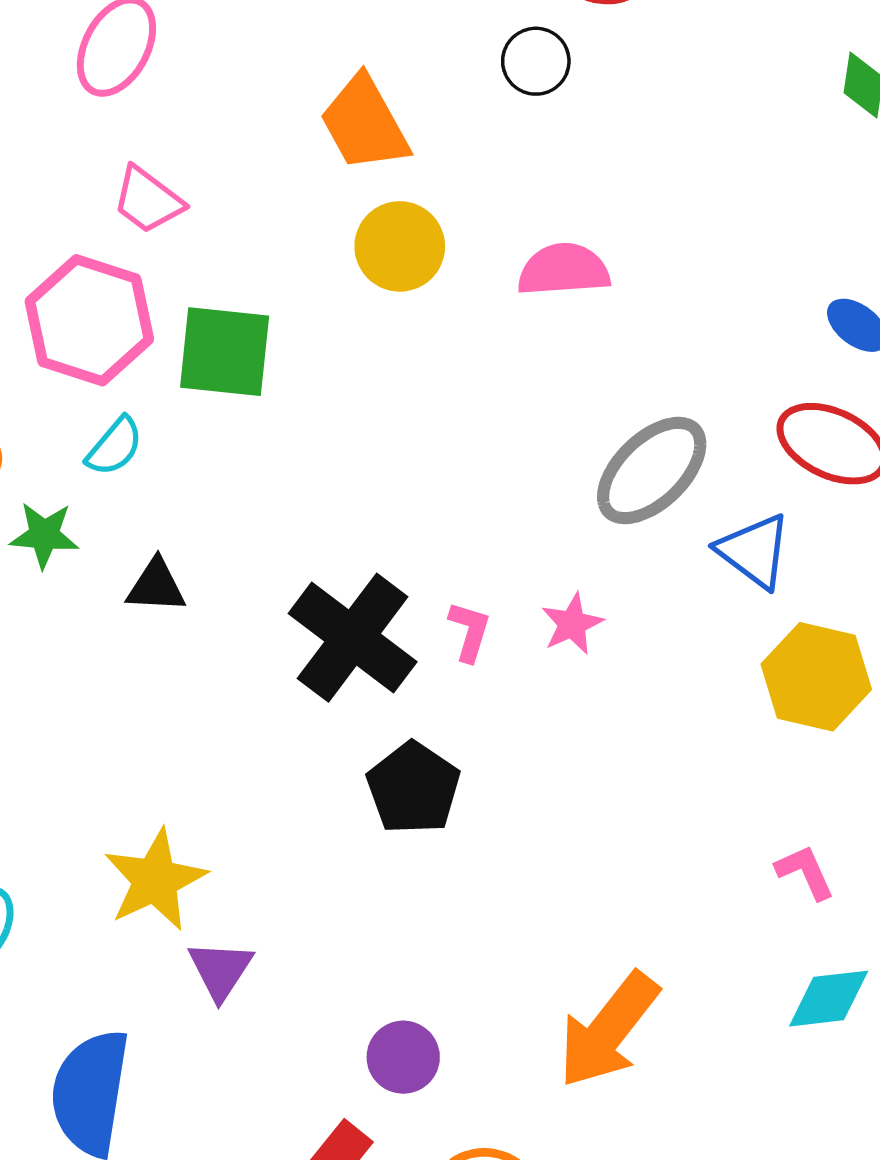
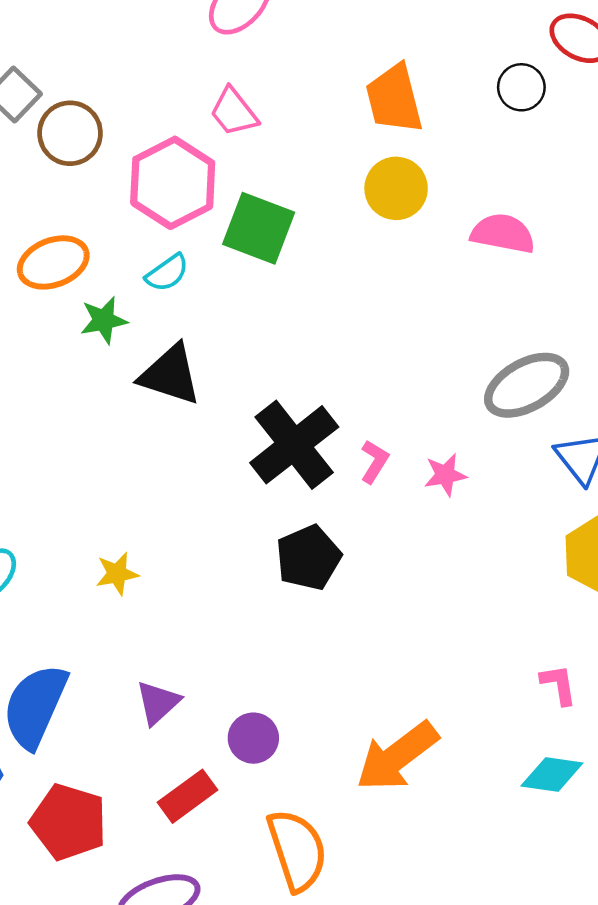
green star: (44, 535) -> (104, 320), turned -30
black triangle: (156, 586) -> (170, 375), size x1.5
yellow star: (155, 880) -> (117, 574), size x0.6
purple triangle: (220, 970) -> (158, 703), moved

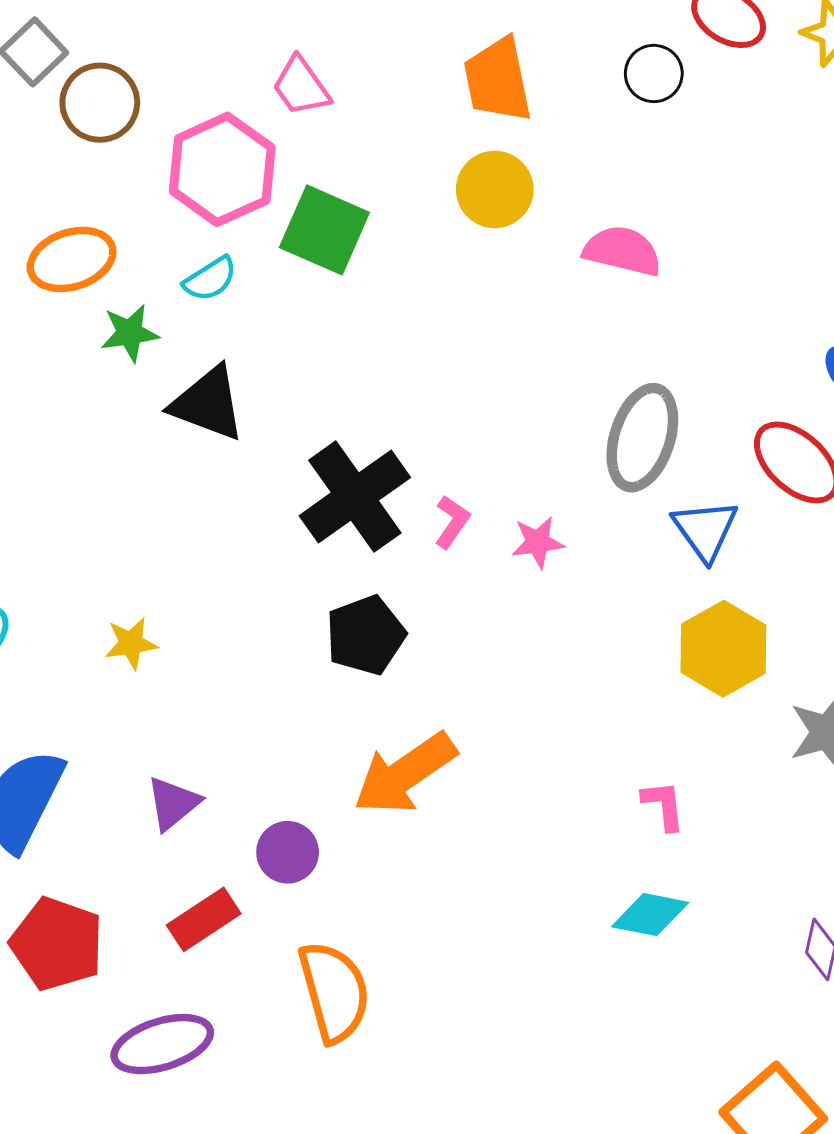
gray ellipse: (527, 385) -> (642, 438), turned -46
orange arrow: (397, 756) -> (405, 774), moved

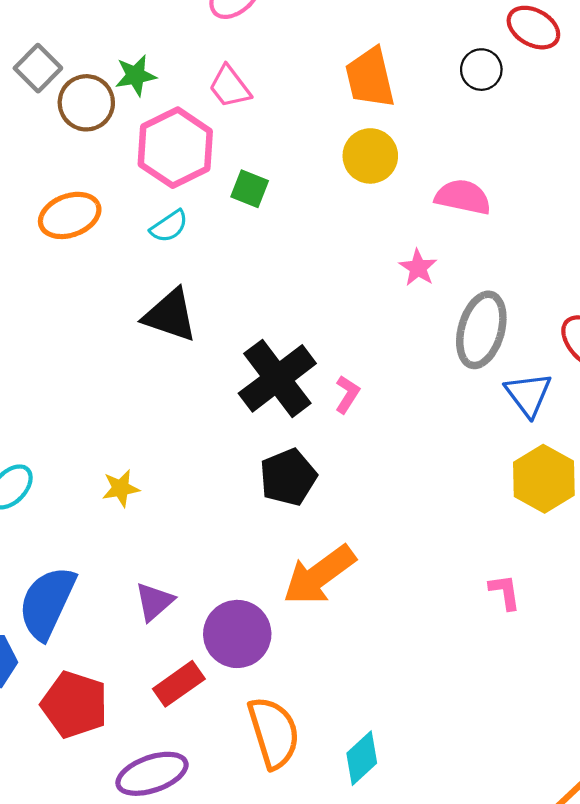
green square: (324, 230) -> (250, 189), size x0.6
green star: (130, 333) -> (136, 75), moved
pink star: (538, 542) -> (418, 268), moved, turned -30
purple circle: (288, 852) -> (237, 634), size x1.5
cyan diamond: (650, 915) -> (362, 758), moved, turned -52

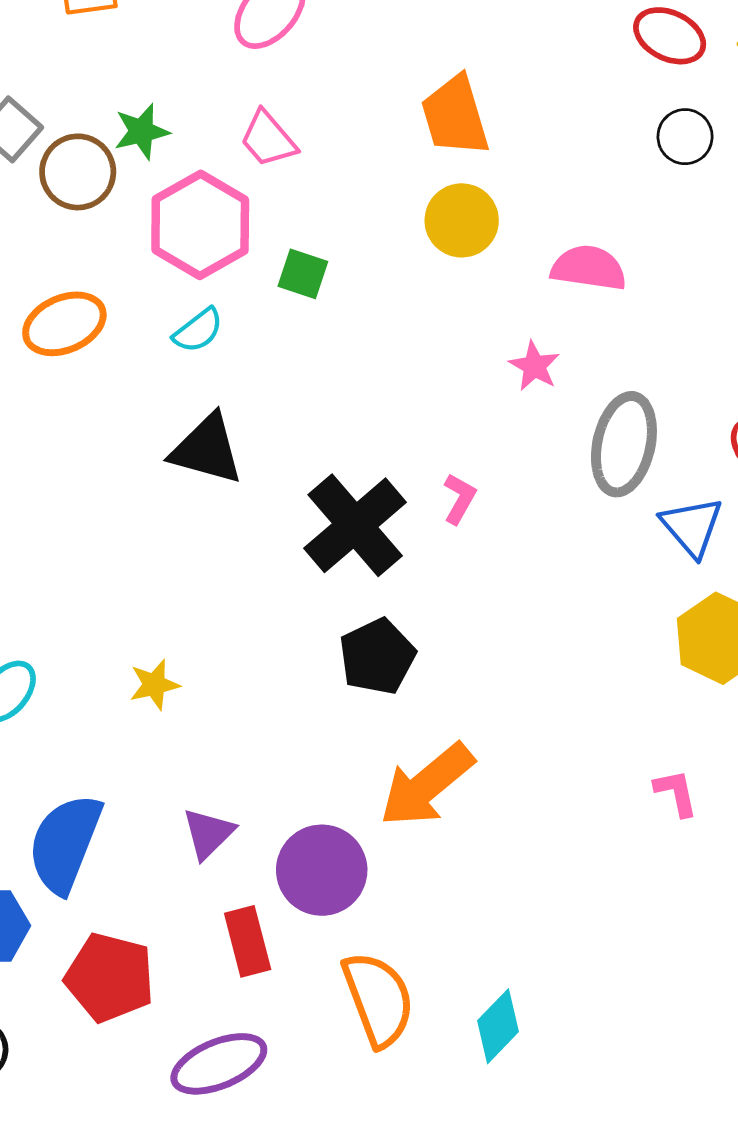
black circle: (481, 70) -> (685, 137), moved
pink L-shape: (347, 394) -> (459, 499), moved
red rectangle: (179, 684) -> (248, 941), turned -66

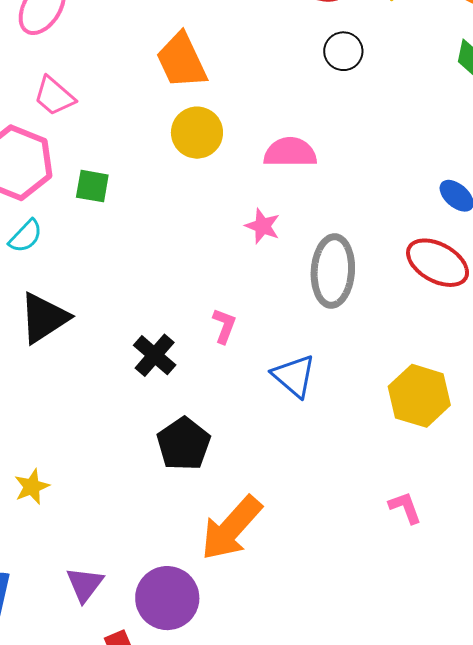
black triangle: (207, 449) -> (44, 318), turned -40
black cross: (355, 525) -> (155, 355), size x0.6
blue triangle: (692, 527) -> (294, 376), moved

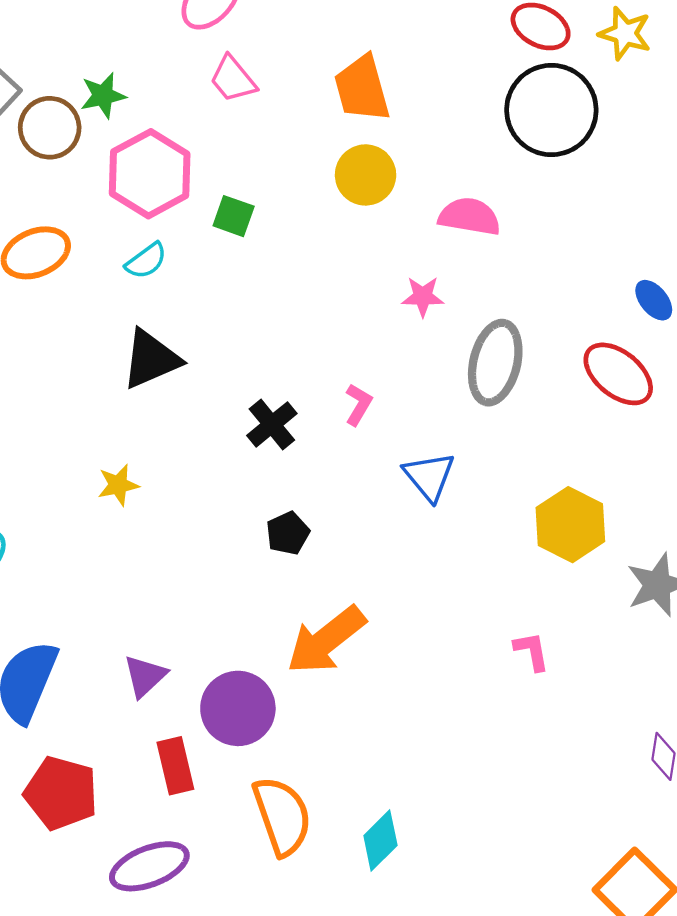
black circle: (343, 51) -> (551, 110), size x2.0
pink trapezoid: (54, 96) -> (233, 79), moved
pink star: (263, 226) -> (423, 296), turned -30
black pentagon: (184, 444) -> (288, 533), size x0.7
yellow star: (32, 487) -> (118, 485), moved

